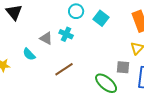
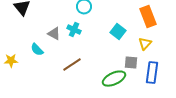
cyan square: (101, 18) -> (118, 32), moved
green ellipse: (106, 83) -> (114, 79), turned -65

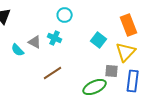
yellow triangle: (145, 44) -> (126, 52), size x1.5
cyan semicircle: (37, 50) -> (18, 50), moved

